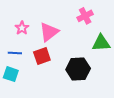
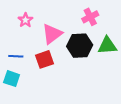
pink star: (22, 28) -> (25, 20), moved
black hexagon: (78, 69) -> (80, 46), moved

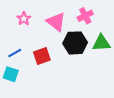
pink triangle: (52, 34) -> (56, 22), moved, turned -45
blue line: (16, 56) -> (15, 53), turned -32

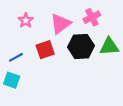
pink triangle: (56, 22) -> (60, 24), turned 45
red square: (42, 56) -> (45, 50), moved

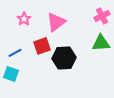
pink cross: (92, 17) -> (102, 16), moved
black hexagon: (81, 46) -> (64, 58), moved

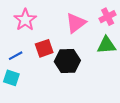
pink star: (24, 19) -> (25, 20), size x1.5
pink triangle: (56, 22) -> (76, 23), moved

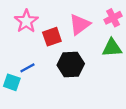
red square: (44, 48) -> (52, 37), moved
blue line: (16, 56) -> (27, 68), moved

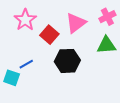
red square: (52, 37) -> (49, 35), turned -30

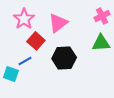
pink triangle: (76, 23) -> (58, 23), moved
red square: (49, 35) -> (36, 41), moved

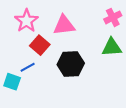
pink triangle: (58, 23) -> (64, 25), turned 30

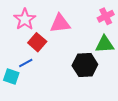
black hexagon: (71, 64) -> (85, 65), moved

